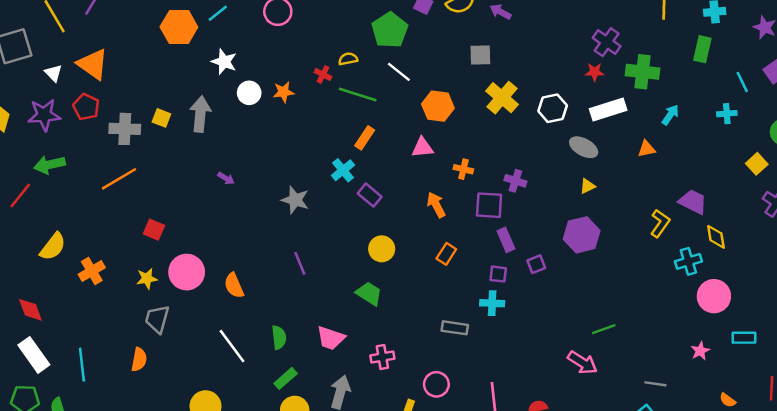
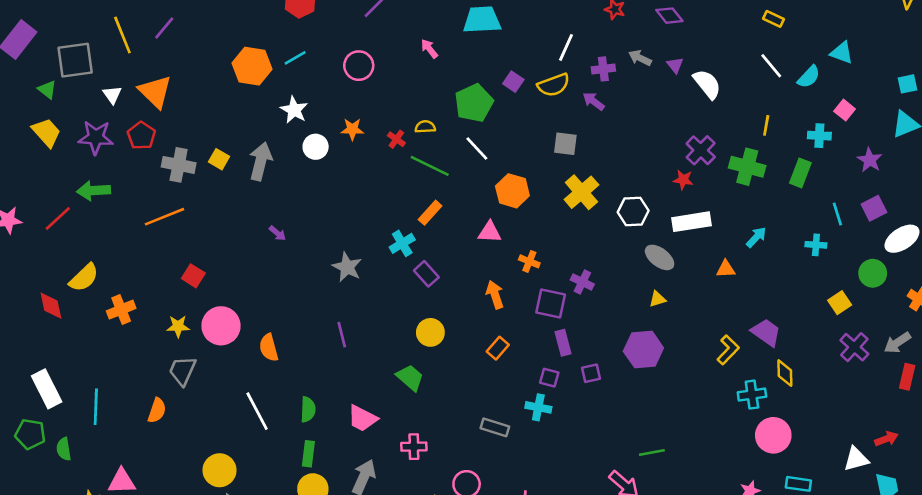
green cross: (643, 72) -> (747, 167), moved
orange star: (283, 92) -> (352, 129), moved
red diamond: (30, 310) -> (51, 306), moved
green rectangle: (286, 378) -> (308, 454), turned -50

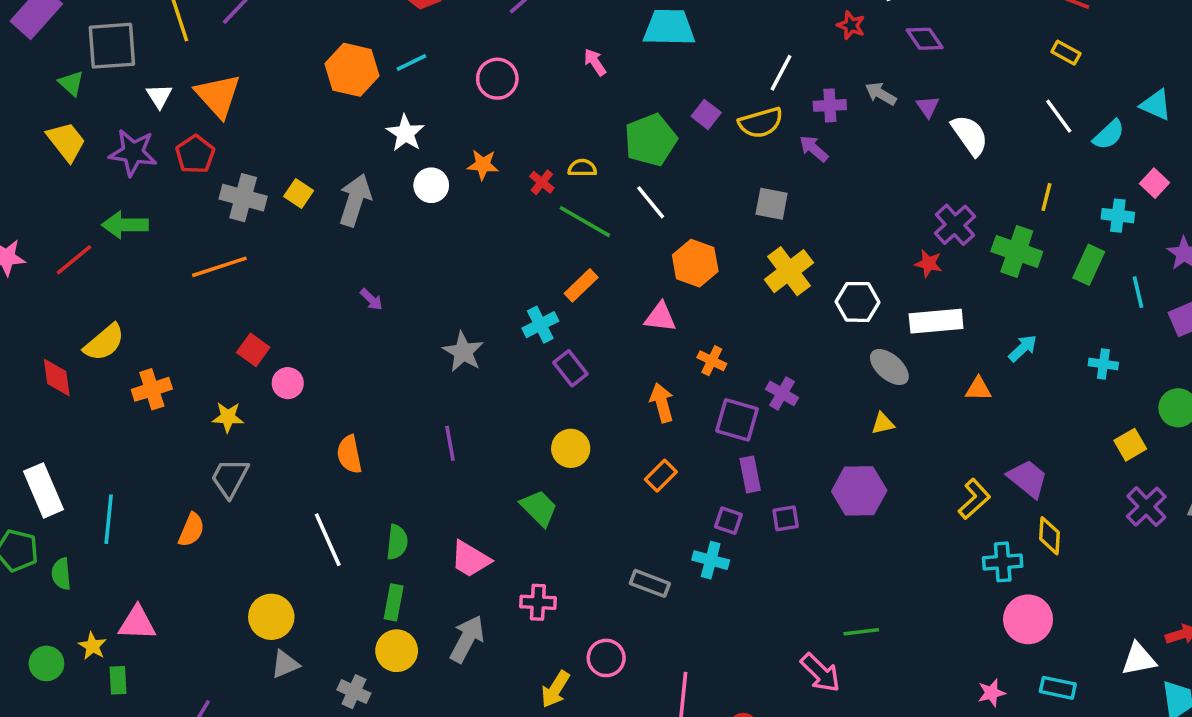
cyan line: (837, 214) -> (1138, 292), moved
pink circle: (221, 326) -> (288, 383), moved, size x0.6

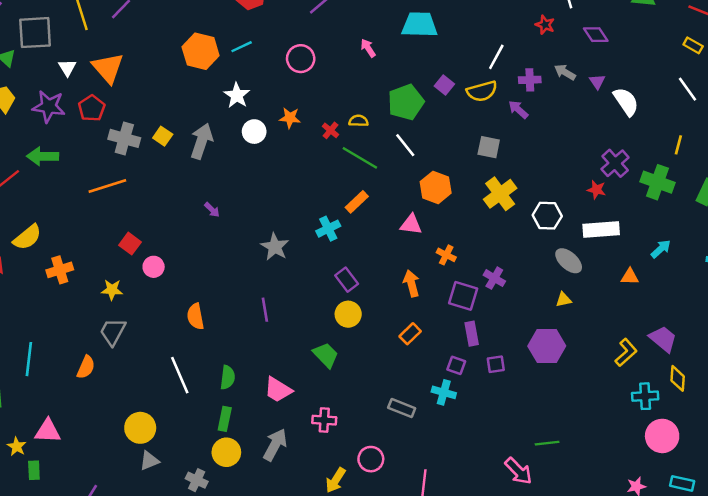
purple rectangle: (570, 368) -> (347, 280), moved

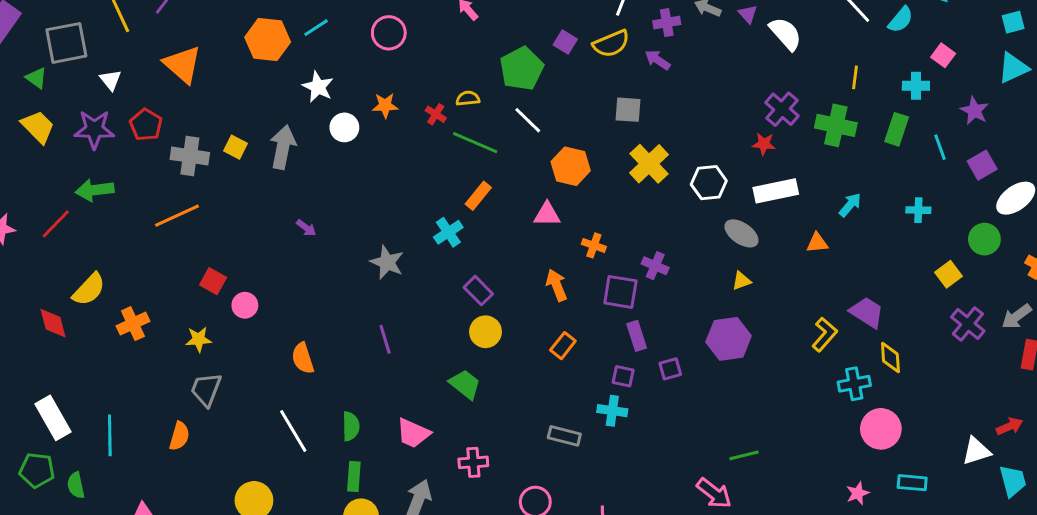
orange triangle: (108, 68) -> (183, 64), moved

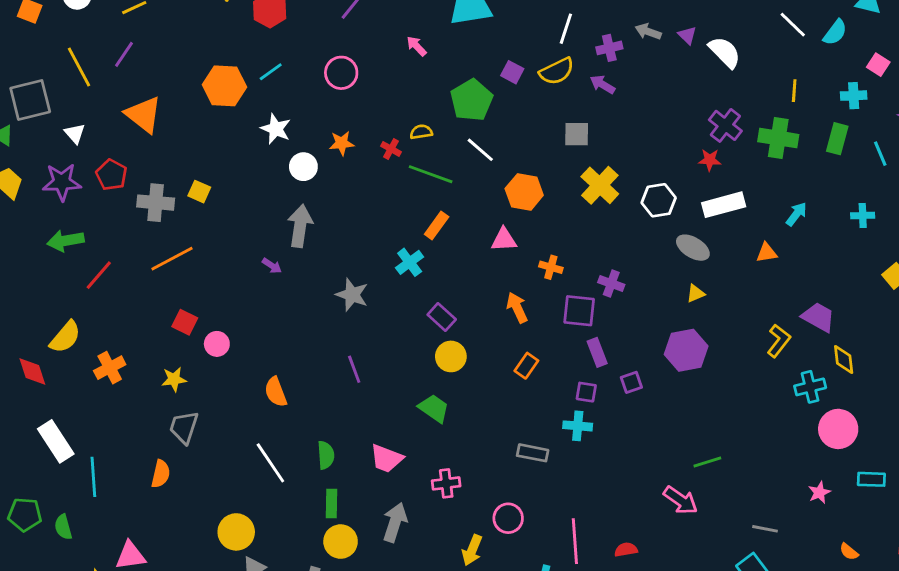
gray arrow: (283, 147) -> (300, 226), moved
orange line: (177, 216) -> (172, 259), moved
red line: (56, 224) -> (99, 275), moved
white rectangle: (53, 418) -> (56, 441), moved

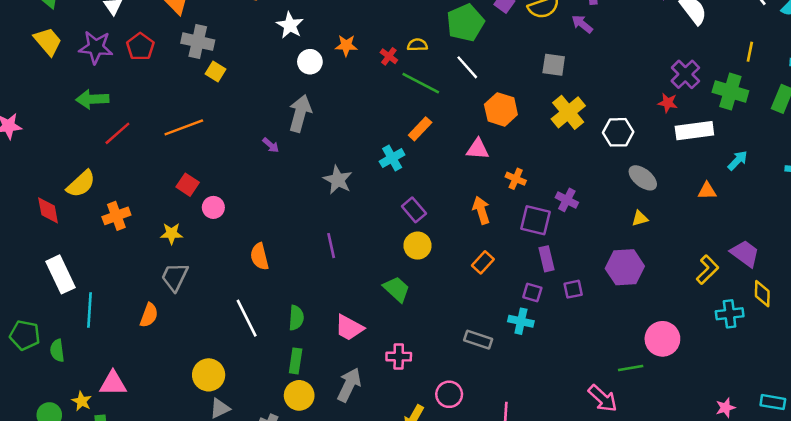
gray cross: (156, 203) -> (198, 42), moved
white rectangle: (724, 205) -> (694, 131), moved
pink circle: (838, 429) -> (662, 339), moved

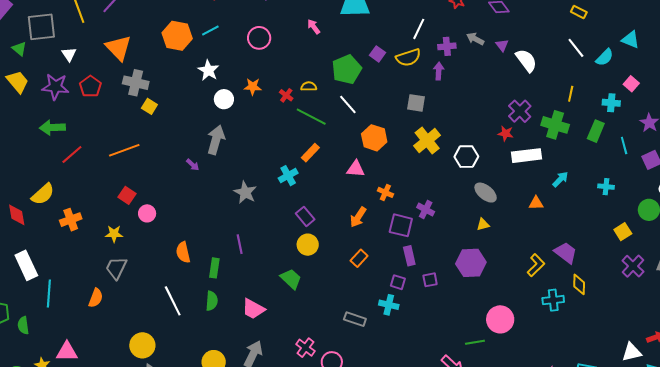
purple arrow: (582, 24) -> (439, 71), turned 54
orange arrow: (481, 210) -> (358, 217), turned -130
pink cross: (399, 357) -> (305, 348), moved, turned 36
green rectangle: (296, 361) -> (214, 268), moved

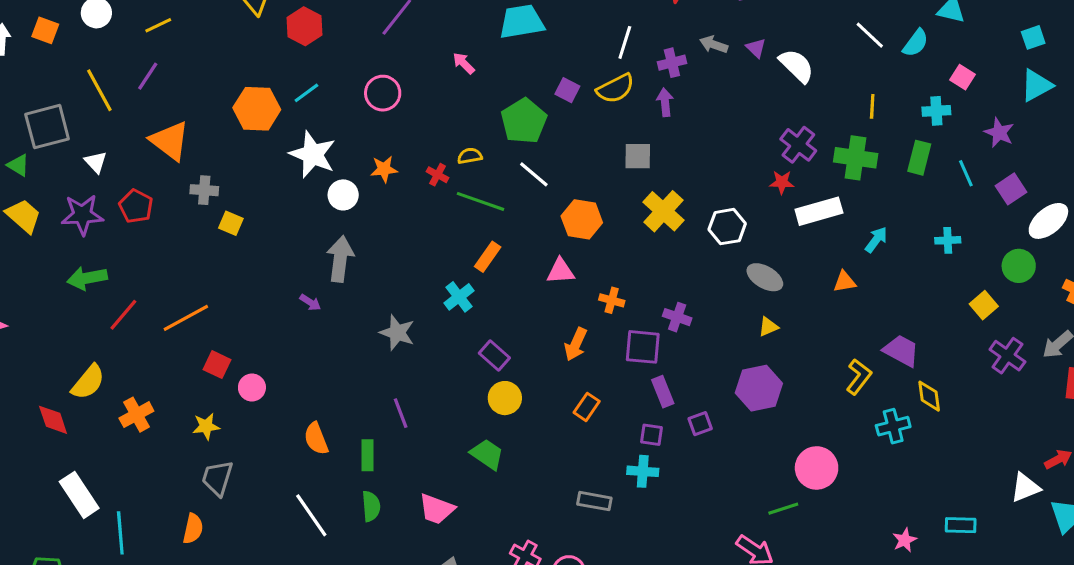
white star: (208, 70) -> (313, 154), size x1.4
gray cross: (136, 83) -> (204, 190), size x0.7
orange line: (124, 150) -> (186, 318), moved

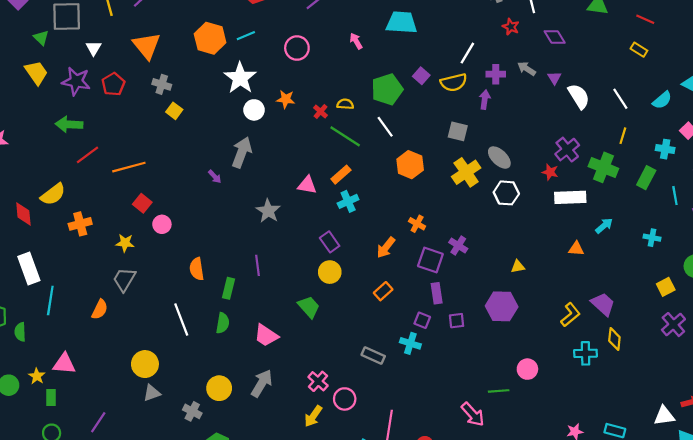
white line: (870, 35) -> (620, 99), moved
pink triangle: (561, 271) -> (307, 185), moved
gray ellipse: (765, 277) -> (499, 158), moved
cyan cross: (459, 297) -> (348, 201), moved
pink circle: (817, 468) -> (527, 369), size x0.7

